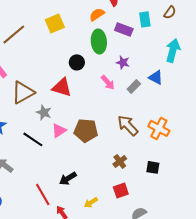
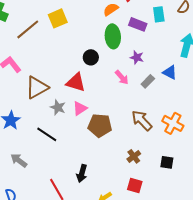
yellow square: (55, 23) -> (58, 18), moved
pink triangle: (59, 130) -> (80, 108), moved
black arrow: (68, 178) -> (82, 173), turned -42
red square: (121, 190) -> (135, 185), turned 35

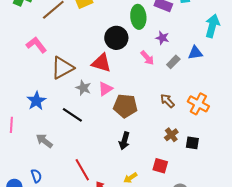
black circle: (91, 57) -> (116, 38), size x1.5
blue triangle: (170, 72) -> (195, 53), turned -35
brown arrow: (142, 120) -> (167, 101), size x0.7
brown cross: (134, 156) -> (171, 135), moved
black arrow: (82, 173) -> (124, 141), moved

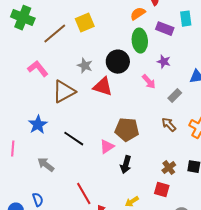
gray rectangle: (173, 62) -> (175, 96), moved
gray star: (83, 88) -> (85, 66), moved
pink triangle: (105, 89) -> (107, 147), moved
brown cross: (171, 135) -> (169, 168), moved

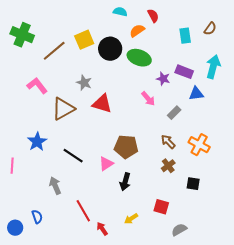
purple rectangle: (165, 29) -> (184, 72), moved
green ellipse: (140, 41) -> (139, 58), turned -65
black circle: (118, 62) -> (110, 49), moved
gray arrow: (46, 165) -> (55, 186), moved, turned 30
brown cross: (169, 168) -> (168, 166), moved

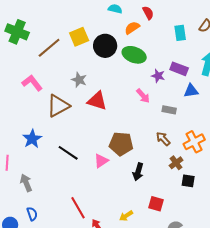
gray rectangle: (174, 113) -> (169, 110), turned 56
orange cross: (199, 145) -> (194, 142), turned 35
brown cross: (168, 166) -> (176, 163), moved
black arrow: (125, 182) -> (138, 172), moved
gray arrow: (55, 186) -> (26, 183), moved

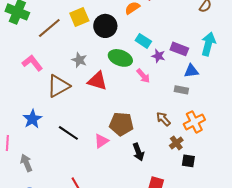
cyan rectangle: (180, 33) -> (143, 41), moved, turned -49
green ellipse: (134, 55) -> (120, 58), moved
gray rectangle: (169, 110) -> (181, 90), moved
black arrow: (138, 172) -> (138, 152), turned -36

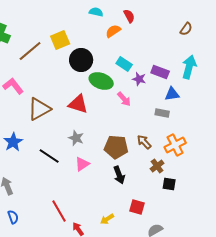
black circle: (105, 26) -> (81, 60), moved
gray star: (79, 60) -> (76, 138), moved
brown pentagon: (121, 124) -> (116, 147), moved

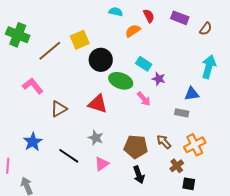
purple rectangle: (160, 72) -> (180, 18), moved
brown triangle: (39, 109) -> (59, 109), size x0.7

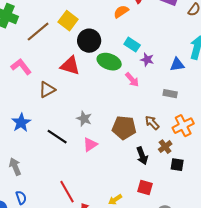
yellow square: (80, 40) -> (68, 21), turned -30
blue triangle: (192, 94) -> (177, 65), moved
red triangle: (98, 104) -> (70, 66), moved
black arrow: (139, 175) -> (142, 156), moved

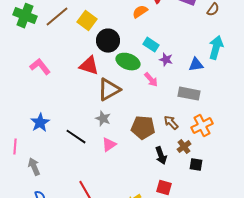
brown line: (38, 32) -> (57, 17), moved
brown triangle: (47, 90) -> (109, 90), moved, size x1.4
gray rectangle: (170, 94) -> (189, 94), size x1.5

